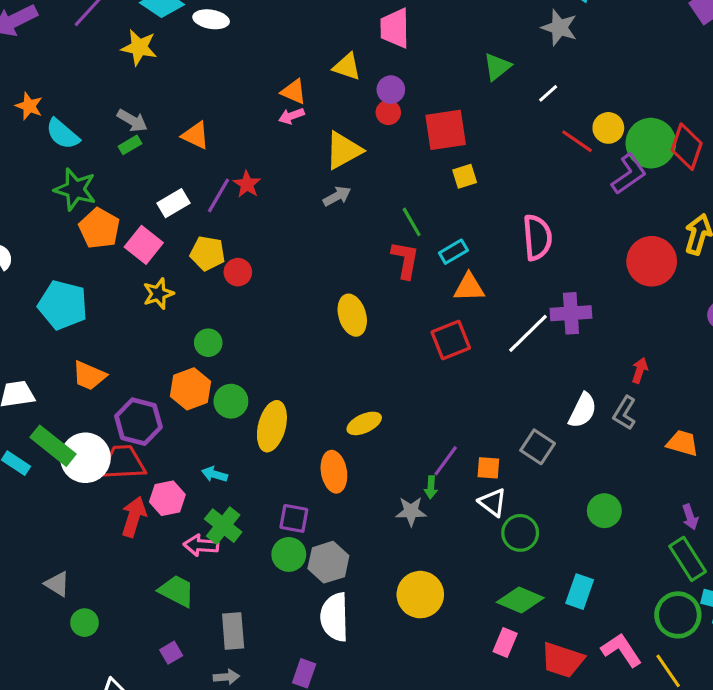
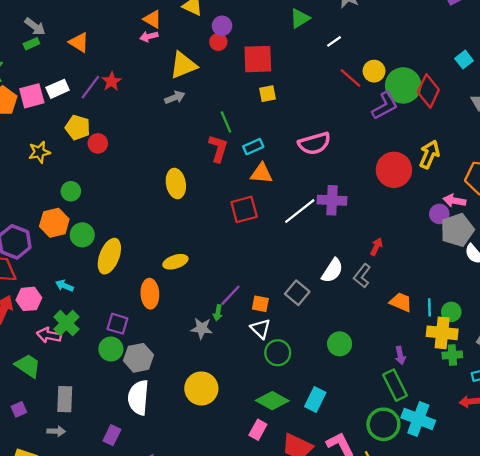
pink semicircle: (537, 237) -> (314, 143), turned 72
pink square: (144, 245) -> (32, 96), moved, turned 30

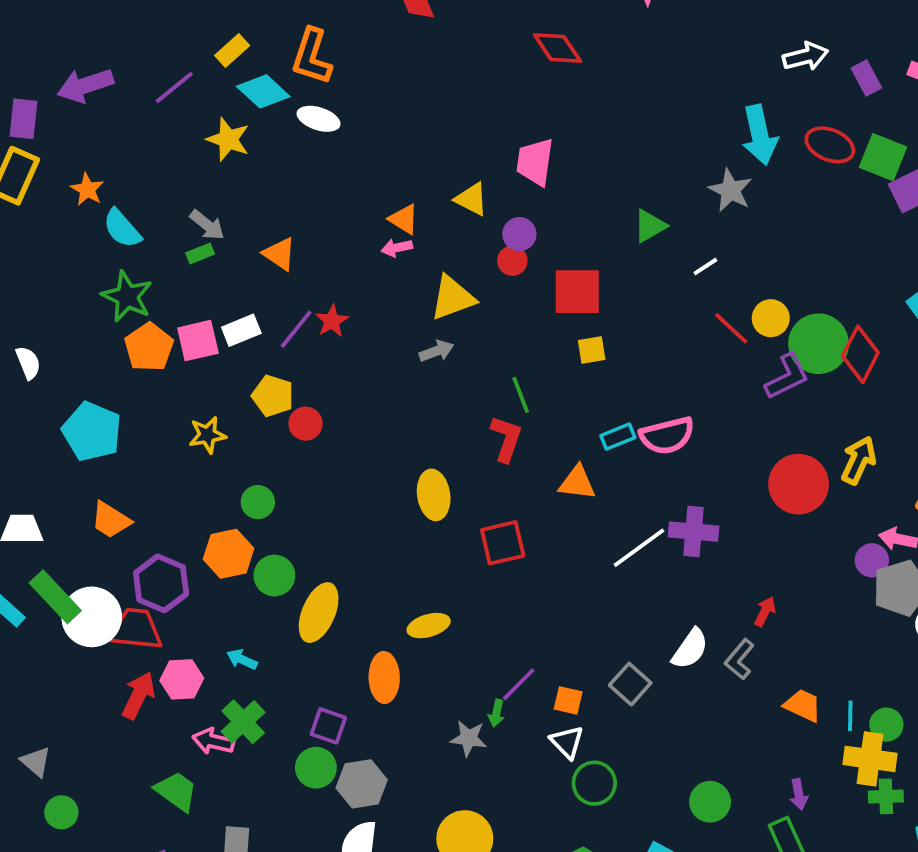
cyan rectangle: (253, 147) -> (618, 437), moved
red square: (244, 209) -> (503, 543), moved
green circle: (340, 344) -> (710, 802), moved

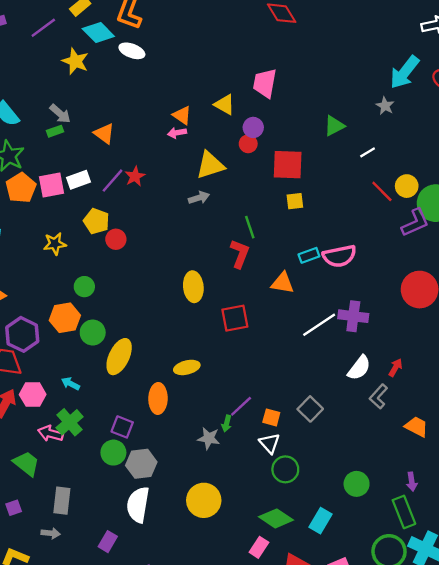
cyan arrow: (760, 135) -> (405, 72), turned 48
gray star: (730, 190) -> (385, 106), size x0.7
white semicircle: (690, 649) -> (359, 368), moved

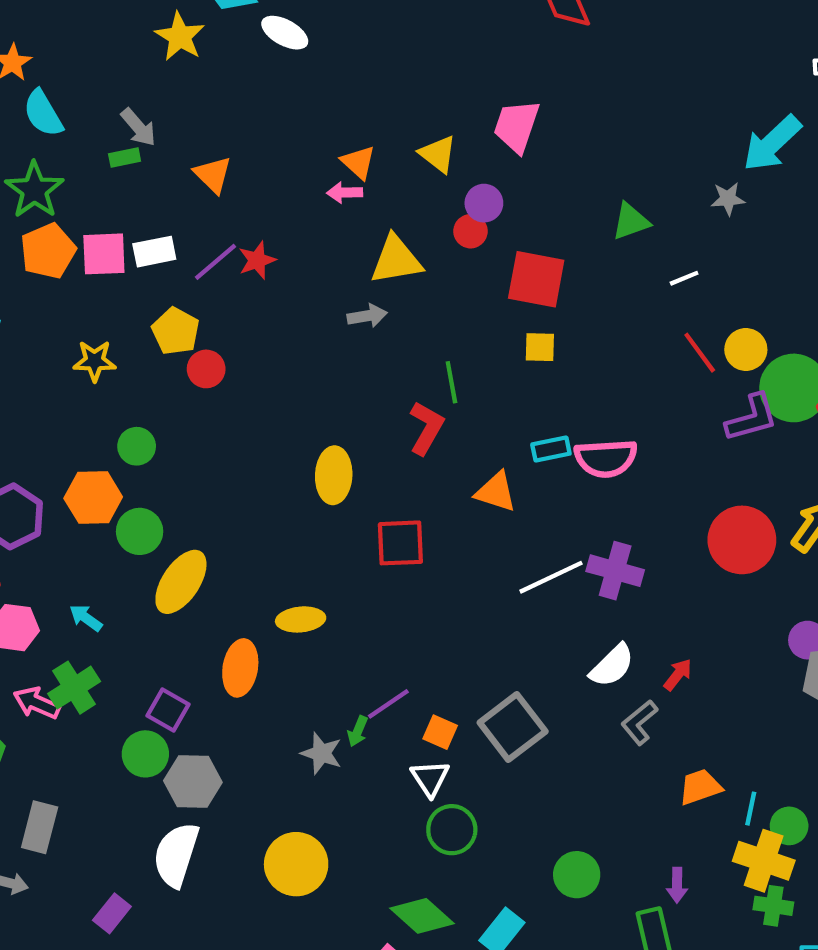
gray star: (385, 106) -> (728, 199), turned 30
gray square: (310, 409) -> (513, 727), size x1.4
orange trapezoid: (416, 427) -> (700, 787), turned -55

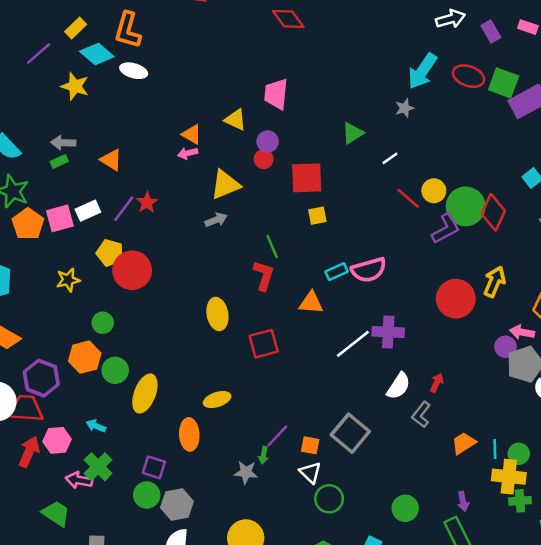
gray arrow: (138, 127) -> (63, 143), turned 145
red circle: (206, 369) -> (132, 270), size x1.8

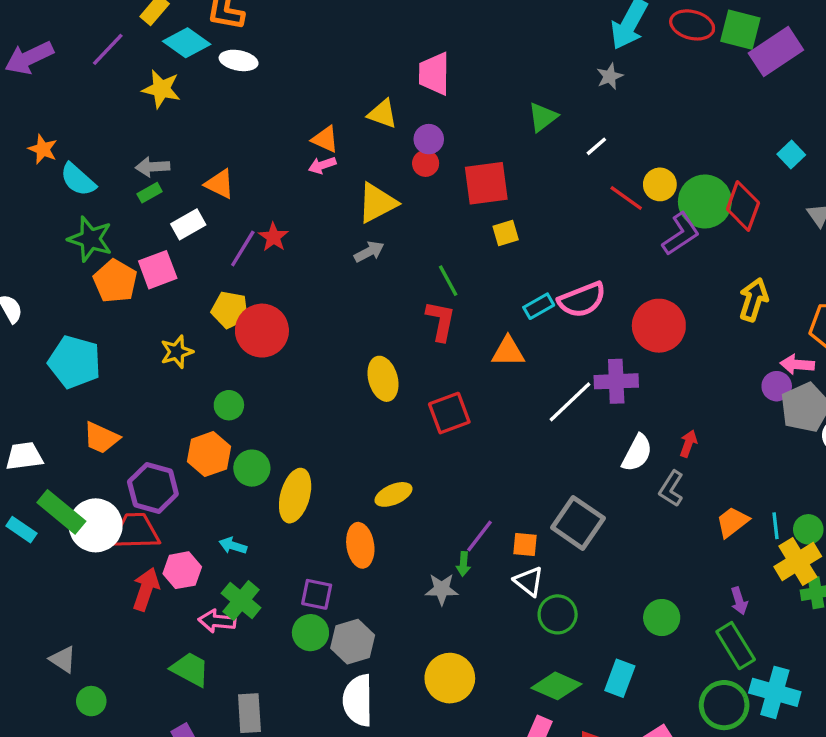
white rectangle: (88, 211) -> (188, 224), moved
red circle: (456, 299) -> (659, 326), moved
yellow cross: (509, 477) -> (798, 561), turned -32

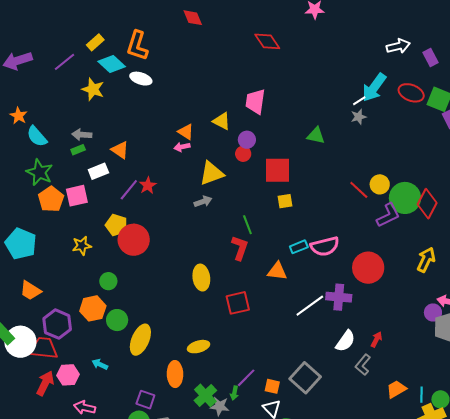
green triangle: (543, 117) -> (316, 136), turned 42
white line: (596, 146) -> (359, 101), moved
green cross: (241, 601) -> (205, 395), moved

